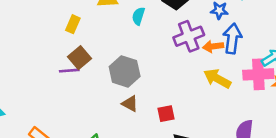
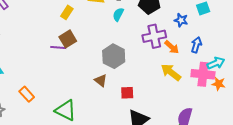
blue arrow: (232, 39) -> (196, 45), moved, size x0.7
orange arrow: (213, 46) -> (172, 47), turned -140
gray hexagon: (125, 71) -> (114, 56), moved

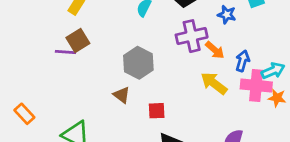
blue arrow: (196, 45) -> (243, 61), moved

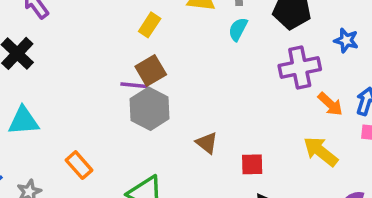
orange arrow: (215, 50) -> (330, 104), moved
gray hexagon: (138, 63) -> (150, 109), moved
yellow arrow: (214, 83) -> (321, 151), moved

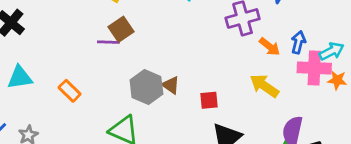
gray hexagon: (150, 109) -> (146, 87), moved
orange rectangle: (79, 165) -> (70, 91), moved

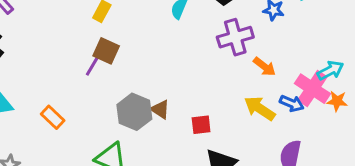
brown square: (121, 29) -> (106, 51), turned -30
purple line: (108, 42) -> (93, 65), turned -60
blue arrow: (298, 42) -> (292, 103), moved, turned 100
pink cross: (314, 68) -> (312, 89), turned 32

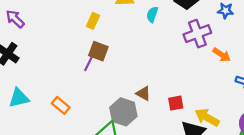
yellow arrow: (260, 108) -> (207, 117), moved
gray hexagon: (134, 112) -> (123, 112), moved

